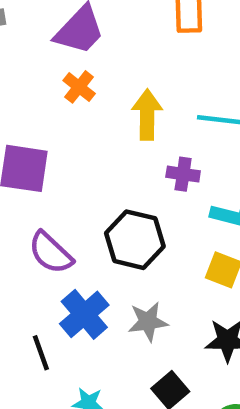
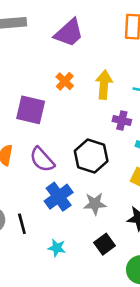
orange cross: (79, 87) -> (65, 81), moved
black line: (41, 353) -> (22, 224), moved

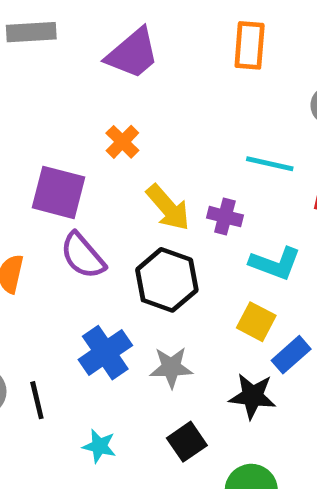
yellow arrow: (104, 85) -> (168, 208), moved, turned 132
purple semicircle: (42, 160) -> (83, 256), moved

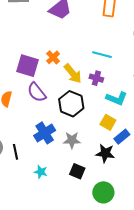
orange cross: (122, 142) -> (53, 57), moved
cyan line: (270, 164) -> (102, 55), moved
black square: (187, 442) -> (77, 171), turned -35

